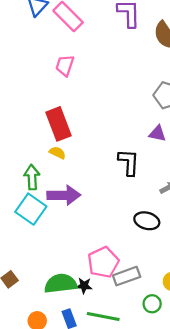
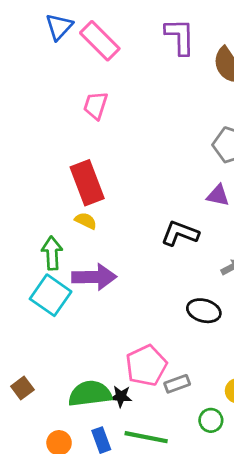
black L-shape: (129, 162) -> (180, 233), turned -72
gray rectangle: (127, 276) -> (177, 384), size x0.7

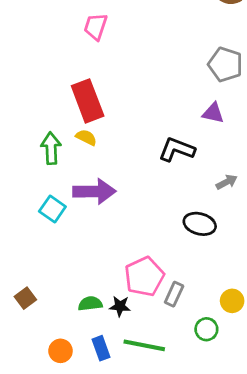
green arrow: (52, 253) -> (51, 148), moved
cyan square: (51, 295) -> (52, 209), size x0.7
gray rectangle: (177, 384) -> (174, 294), turned -45
green semicircle: (90, 394) -> (90, 304), size x0.6

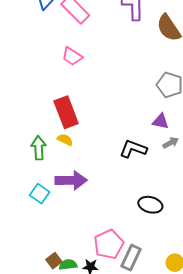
pink trapezoid: (96, 27) -> (72, 56), turned -75
gray arrow: (227, 182) -> (171, 143), moved
gray rectangle: (174, 294) -> (131, 258), size x1.4
brown square: (25, 298) -> (54, 261), moved

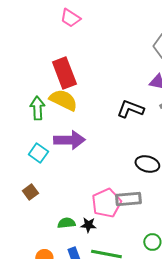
yellow semicircle: (65, 140) -> (63, 100), size x1.8
gray rectangle: (131, 258) -> (128, 199), moved, turned 60
brown square: (54, 261) -> (30, 192), moved

